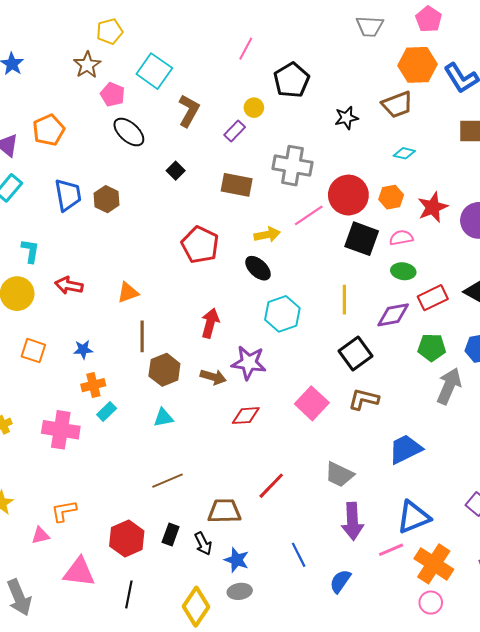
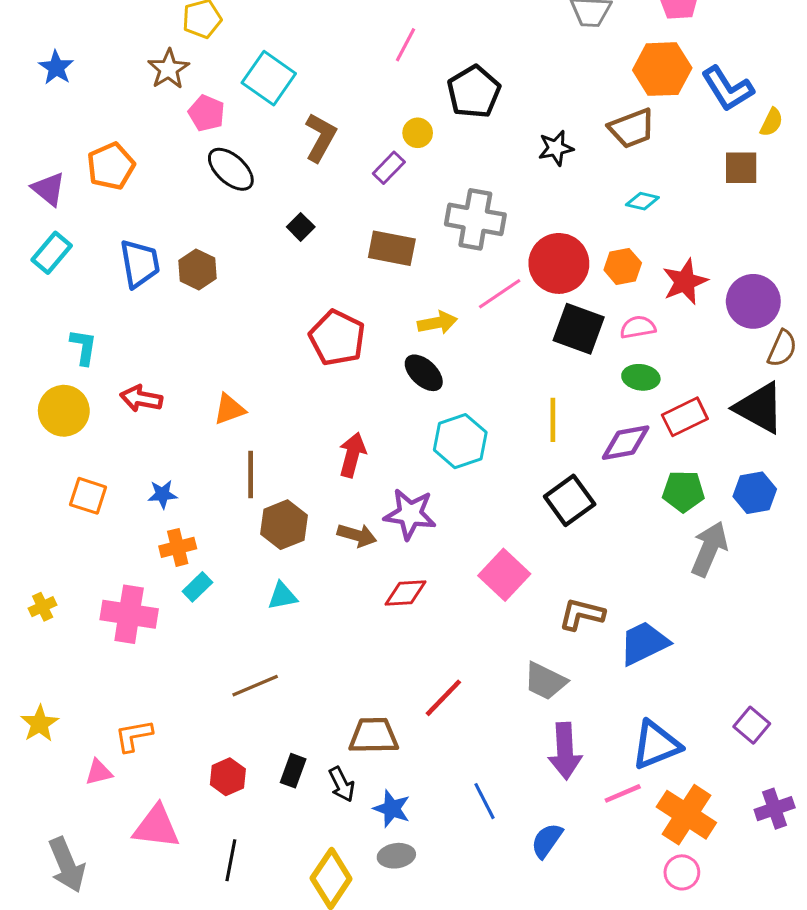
brown L-shape: (364, 399) -> (582, 614), moved
brown line: (168, 481) -> (255, 686), moved
red hexagon: (127, 539) -> (228, 777), size x0.7

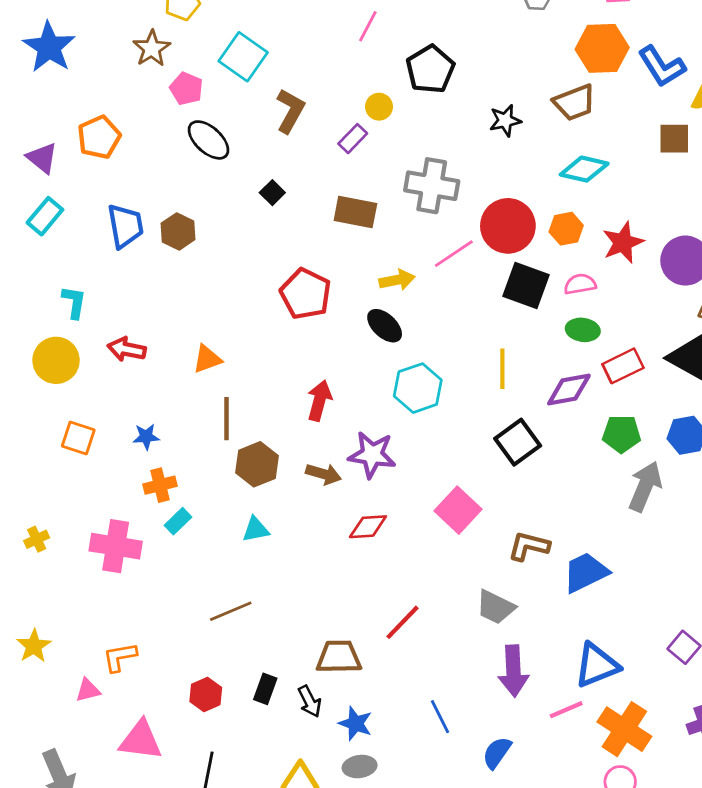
blue star: (56, 68) -> (49, 47), size x1.6
cyan diamond: (642, 201) -> (584, 169), size x1.6

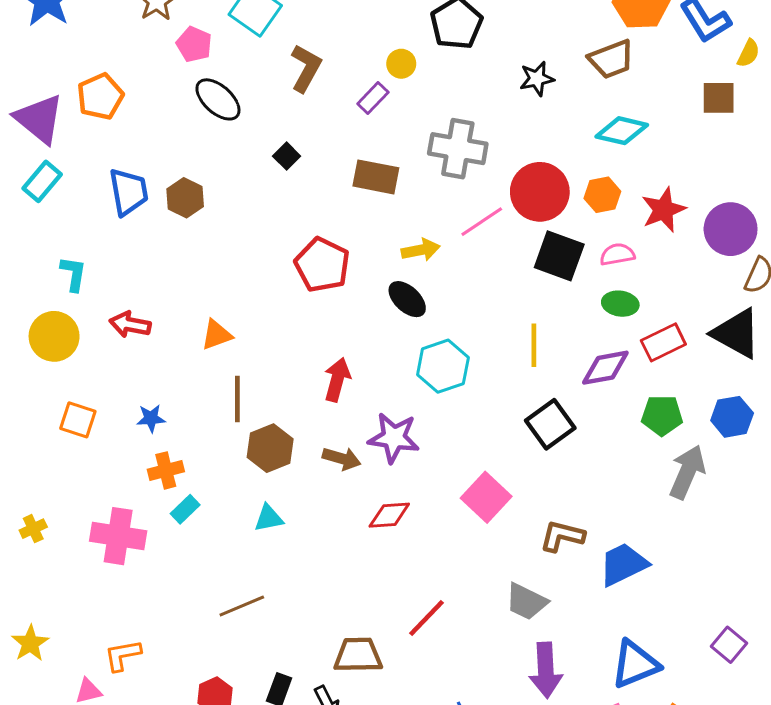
purple triangle: (42, 158) -> (39, 119), size x1.5

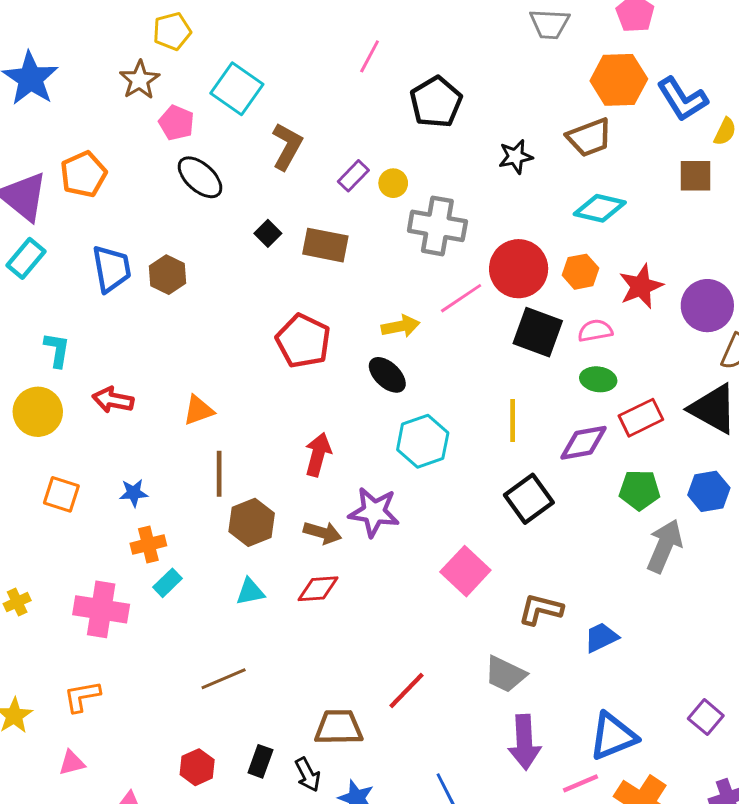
yellow circle: (401, 64) -> (393, 183), moved
brown rectangle: (376, 177) -> (325, 245), moved
red diamond: (389, 515) -> (318, 589), moved
blue trapezoid: (623, 564) -> (601, 637), size x0.7
orange L-shape: (123, 655) -> (82, 696), moved

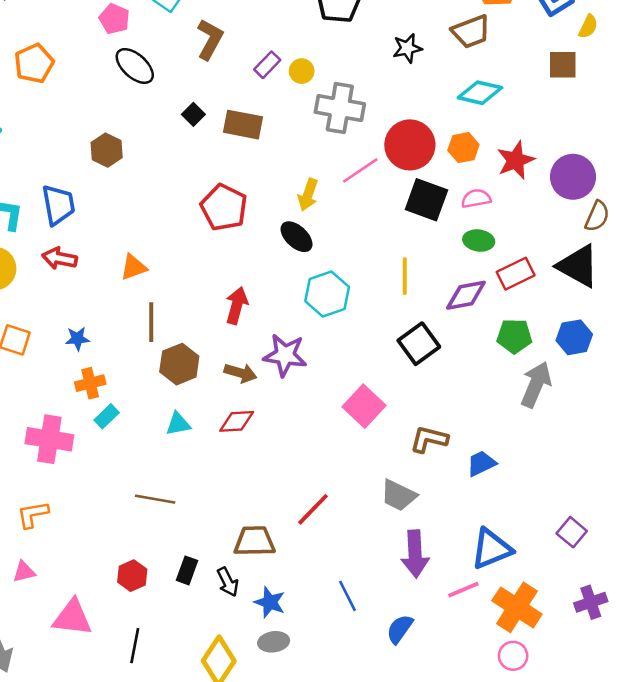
blue trapezoid: (112, 269) -> (58, 205), moved
yellow arrow: (401, 326) -> (308, 195), turned 120
brown line: (224, 679) -> (155, 499), turned 33

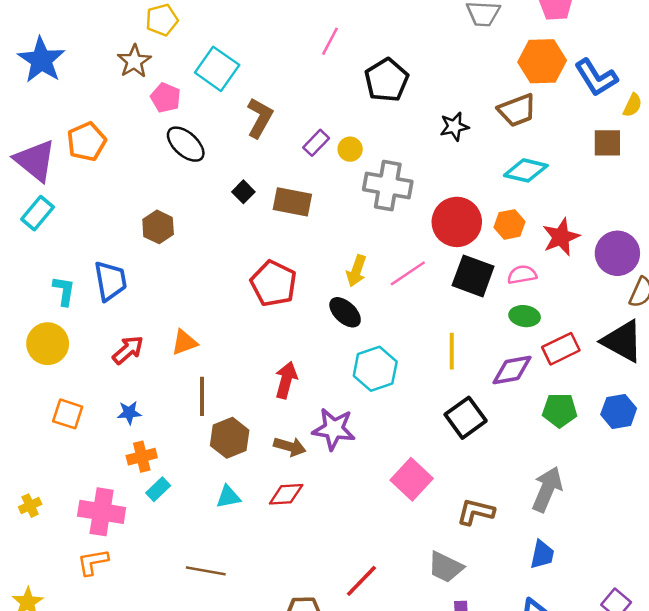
pink line: (360, 170) -> (408, 273), moved
red arrow: (60, 258) -> (128, 350), moved, turned 128
gray arrow: (536, 384) -> (547, 489), moved
blue trapezoid: (481, 463) -> (542, 555), moved, turned 128
orange L-shape: (33, 514) -> (93, 562), moved

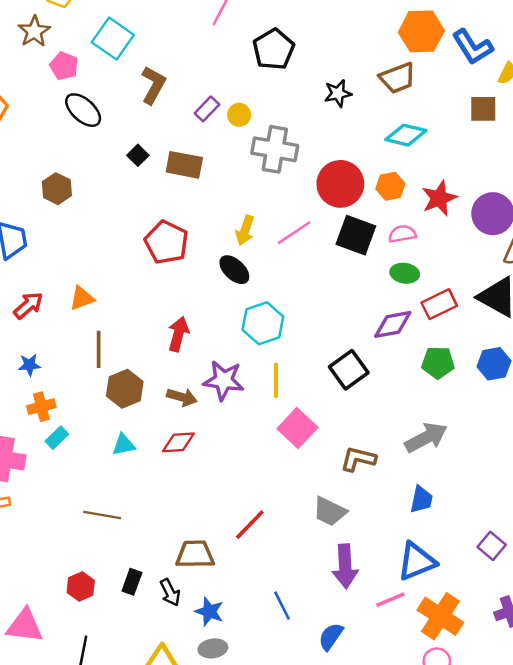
yellow line: (452, 351) -> (276, 380), moved
gray arrow: (547, 489) -> (426, 438), turned 39

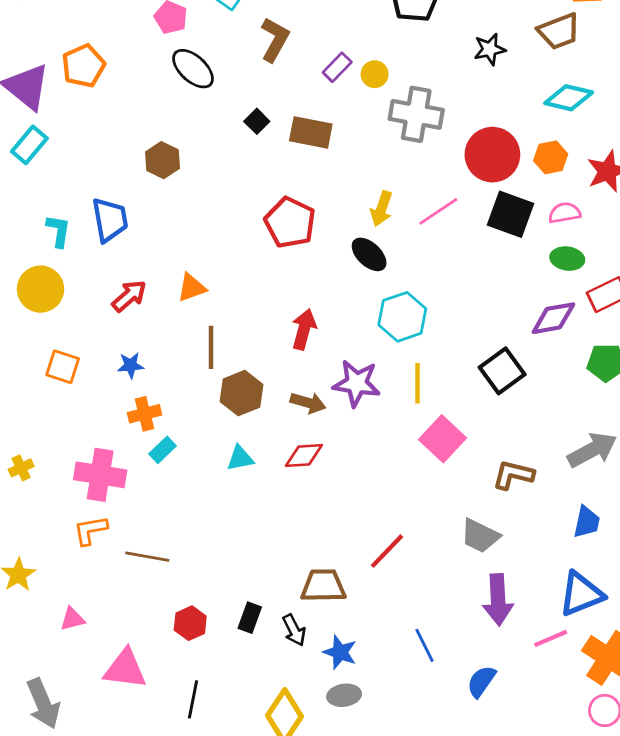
brown line: (102, 515) -> (147, 557), moved

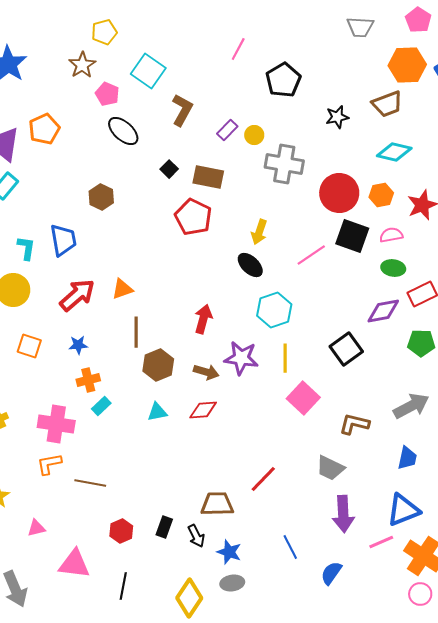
pink line: (438, 211) -> (311, 255), moved
red pentagon: (290, 223) -> (193, 217), moved
red arrow: (129, 296) -> (77, 295), size x1.4

